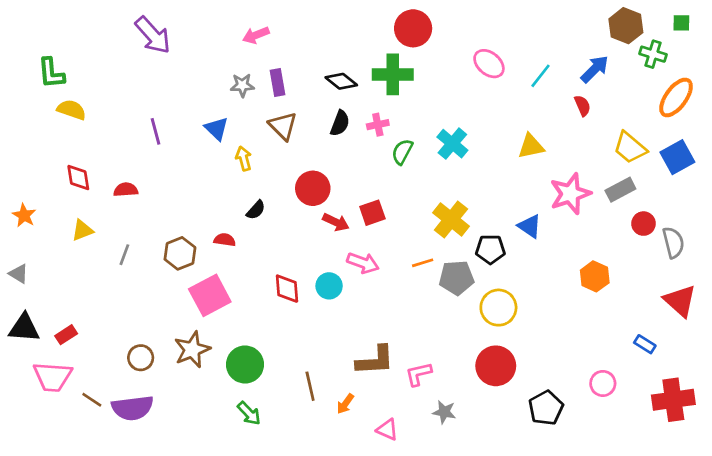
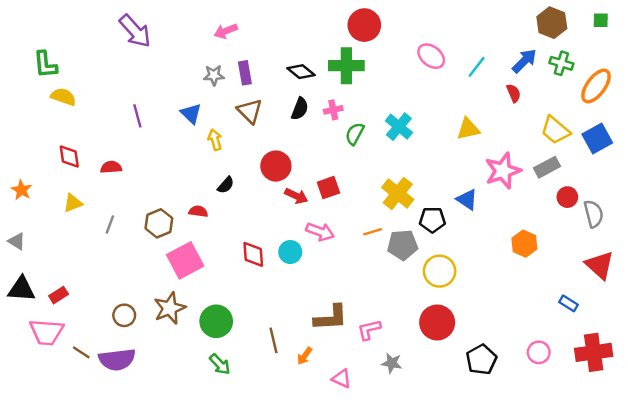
green cross: (653, 54) -> (561, 63), moved
pink circle: (603, 383) -> (539, 352), moved

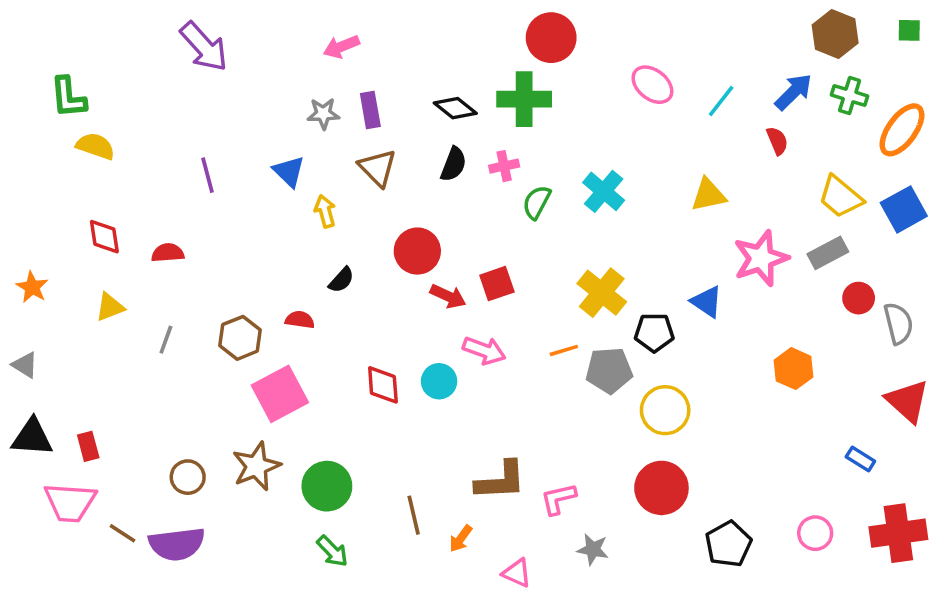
red rectangle: (59, 295) -> (88, 446), turned -72

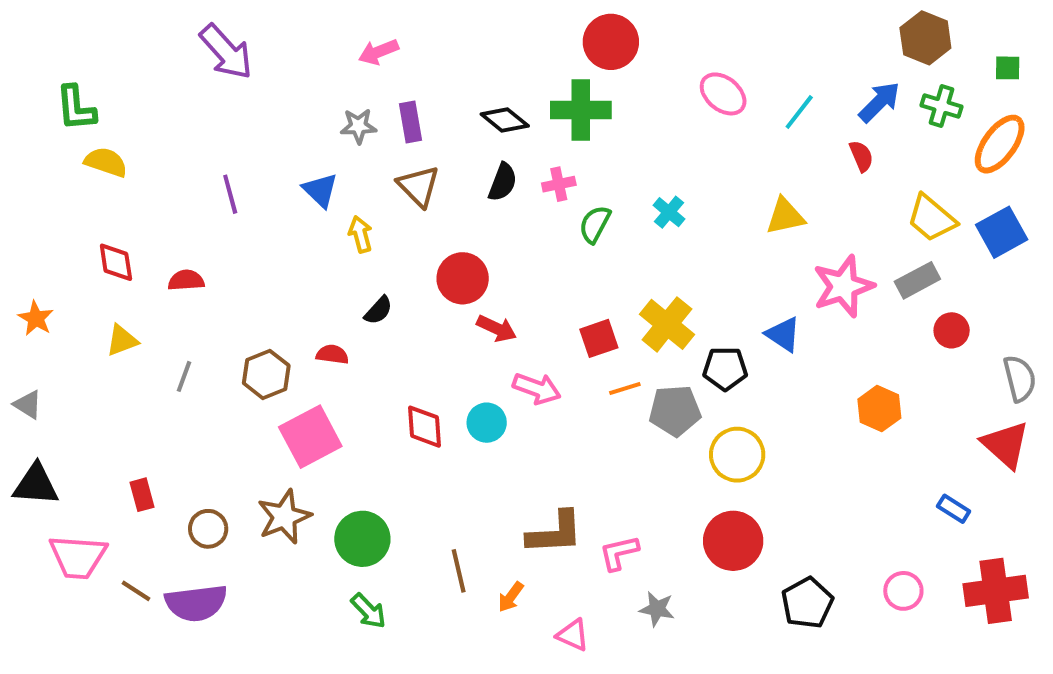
green square: (909, 30) -> (1008, 68), moved
cyan cross: (604, 191) -> (669, 212), size x0.7
red square: (497, 284) -> (599, 338), moved
gray semicircle: (898, 323) -> (1020, 378), moved
red rectangle: (88, 446) -> (142, 495), moved

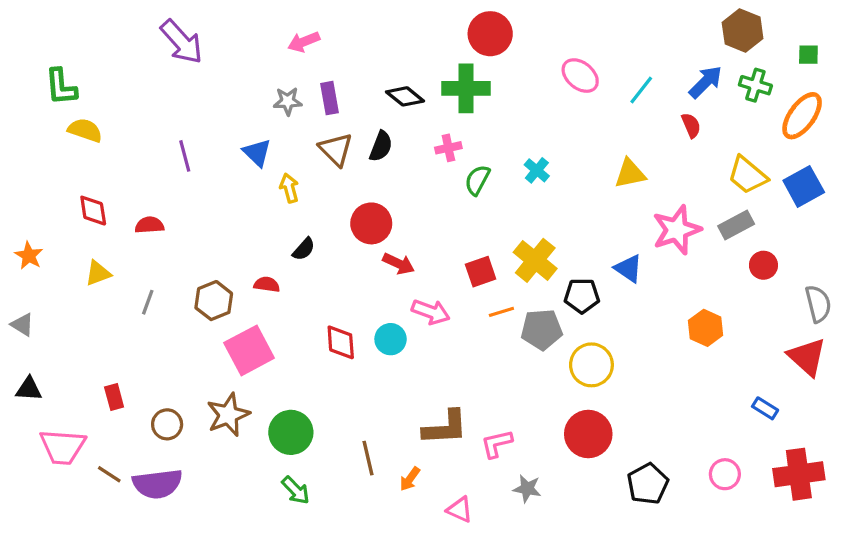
black semicircle: (503, 182) -> (381, 146), moved
black triangle: (36, 485) -> (29, 389), size x0.7

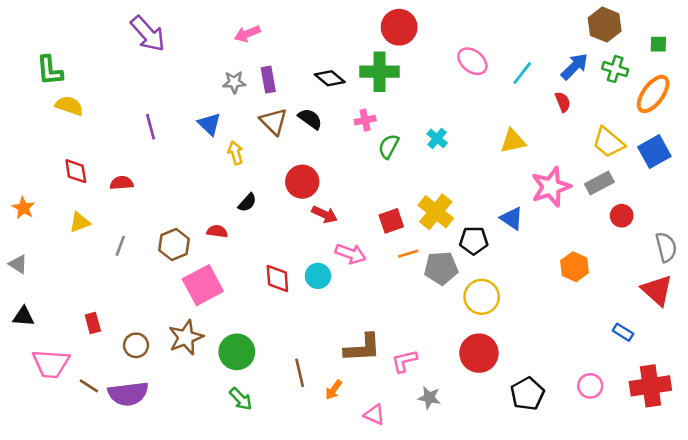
black semicircle: (381, 146) -> (310, 119), turned -75

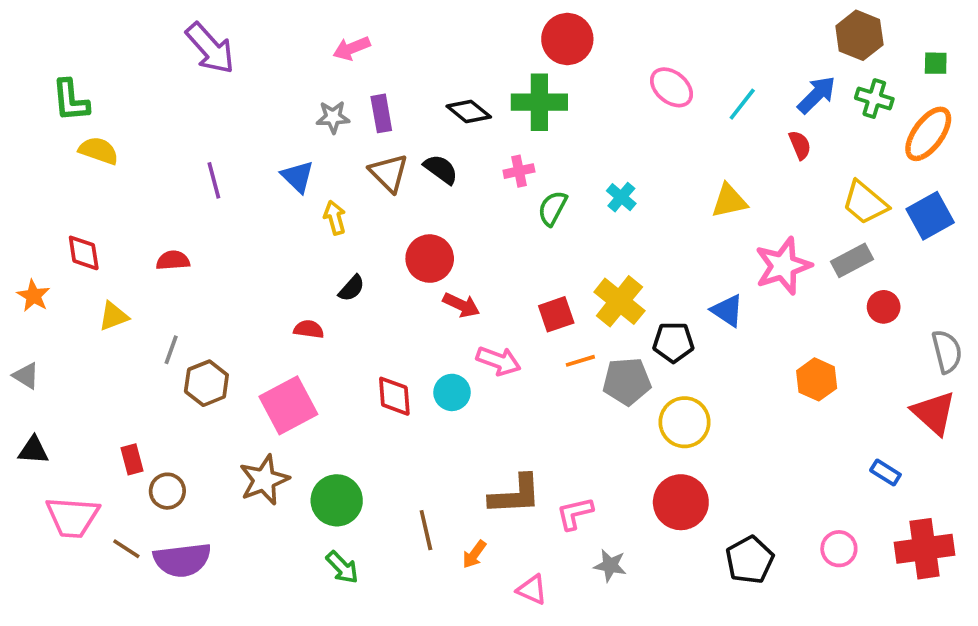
red diamond: (76, 171) -> (84, 253), moved
brown hexagon: (174, 244) -> (206, 383), moved
brown circle: (136, 345) -> (167, 491), moved

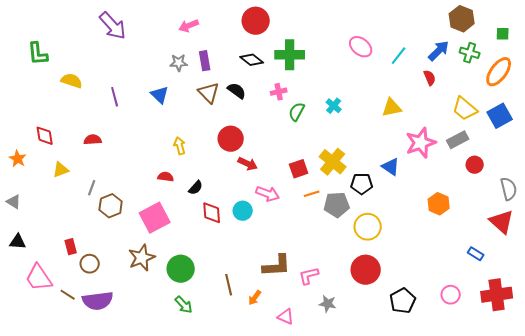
red circle: (567, 39) -> (256, 21), moved
yellow semicircle: (99, 151) -> (72, 81), moved
yellow arrow: (335, 218) -> (180, 146), moved
black semicircle: (352, 288) -> (196, 188), moved
pink trapezoid: (72, 517) -> (39, 278), turned 52

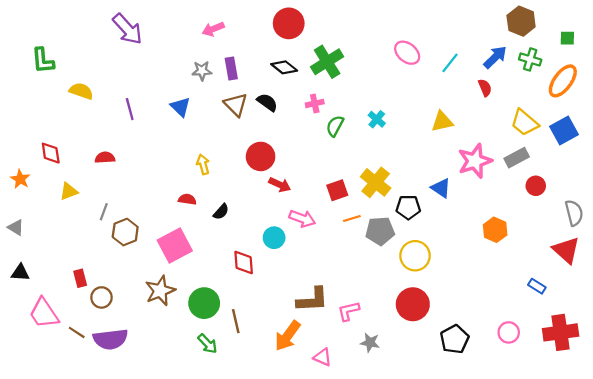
green cross: (290, 55) -> (327, 62), turned -32
red diamond: (212, 213) -> (244, 262), moved
brown line: (229, 285) -> (236, 321), moved
orange arrow: (255, 298) -> (288, 336), size x1.8

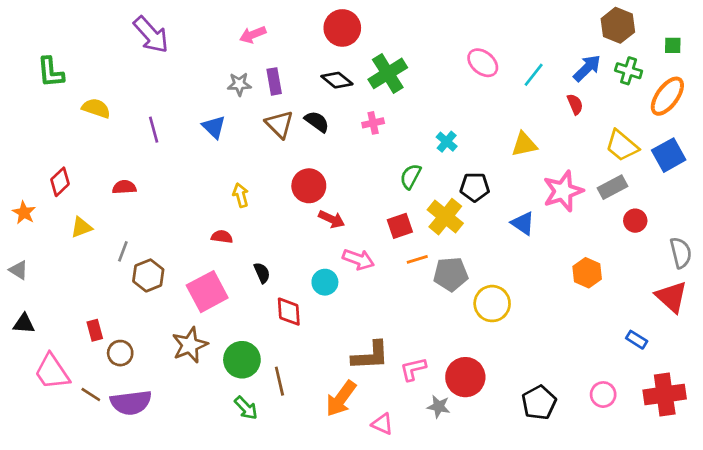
green semicircle: (335, 126) -> (411, 176), moved
red diamond: (51, 153) -> (60, 182), turned 55
black pentagon: (408, 207) -> (475, 187), moved
black semicircle: (221, 212) -> (262, 273), moved, turned -66
red circle: (413, 304) -> (465, 377), moved

